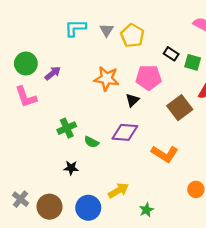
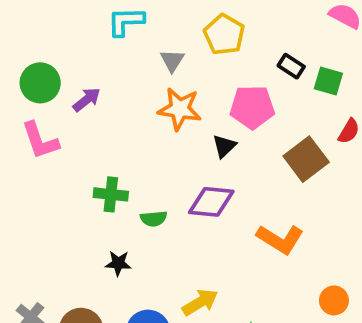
gray triangle: (107, 30) -> (172, 61), moved
green cross: (67, 128) -> (111, 194), turned 30
green semicircle: (91, 142) -> (154, 219), turned -32

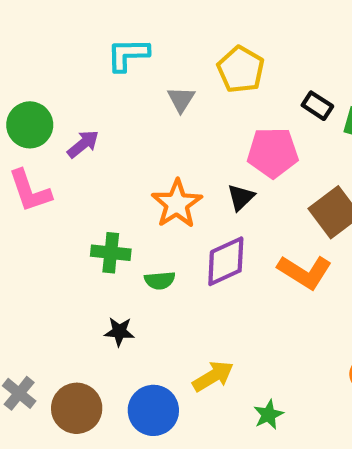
orange star: (180, 109) -> (177, 204), moved, turned 30
purple diamond: (211, 202) -> (226, 261), turned -30
orange L-shape: (280, 239) -> (305, 272), moved

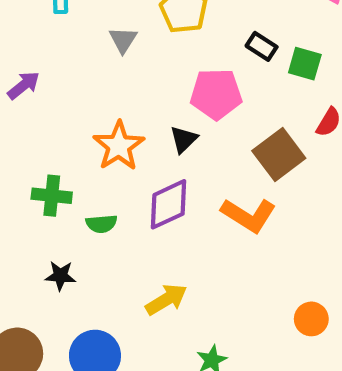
yellow arrow: (213, 376) -> (166, 299), moved

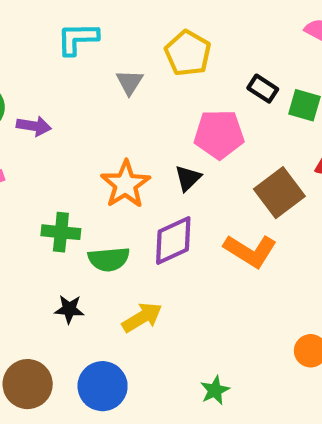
purple arrow: (24, 85) -> (34, 126), turned 48
green semicircle: (101, 224) -> (109, 259), size x1.4
yellow arrow: (166, 299) -> (142, 317), moved

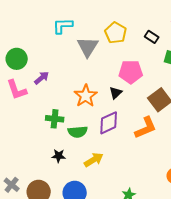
gray triangle: (130, 82) -> (88, 47), size x1.6
black rectangle: (263, 89) -> (152, 37), moved
purple arrow: (34, 126) -> (42, 78), moved, turned -49
orange L-shape: (250, 251) -> (146, 128), turned -55

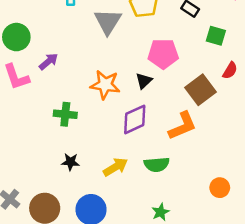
orange star: (86, 96) -> (105, 85), turned -30
green semicircle: (78, 132) -> (157, 164), moved

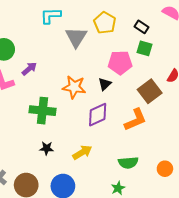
green square: (216, 36) -> (145, 48), moved
green cross: (65, 114) -> (43, 111), size x1.4
green semicircle: (157, 164) -> (128, 163), moved

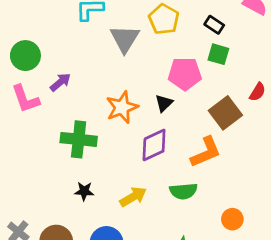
orange star: (74, 87) -> (122, 107), turned -30
green semicircle: (128, 163) -> (183, 191), moved
orange circle: (165, 169) -> (232, 219), moved

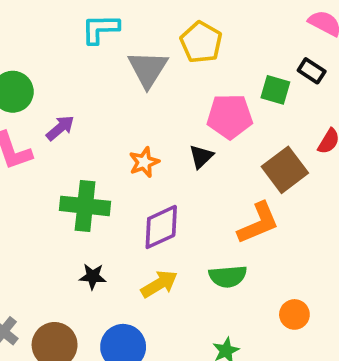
black rectangle: (214, 25) -> (312, 71), moved
orange star: (122, 107) -> (144, 162), size x0.7
purple diamond: (154, 145) -> (161, 227), moved

